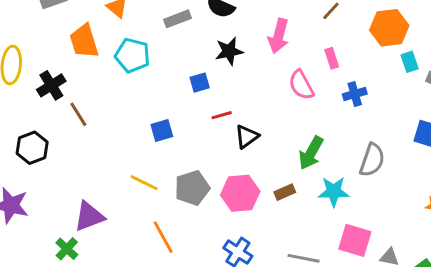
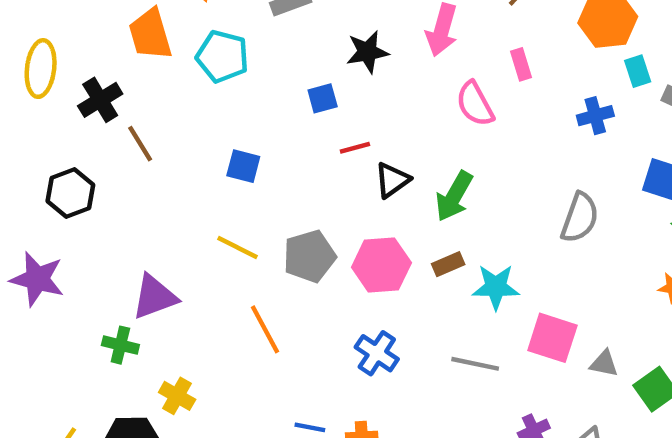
blue cross: (355, 94) -> (595, 116), moved
blue square: (162, 130) -> (243, 166), moved, turned 30
green arrow: (311, 153) -> (454, 196), moved
cyan star: (334, 192) -> (496, 287), moved
green cross: (67, 249) -> (120, 345), turned -30

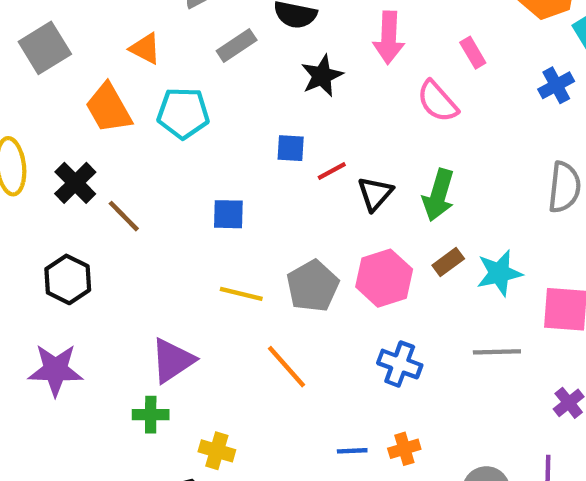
blue square: (323, 98) -> (291, 148), moved, turned 32

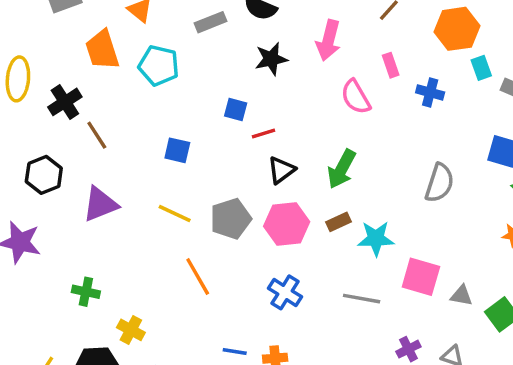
blue cross: (556, 85) -> (430, 92), moved, turned 32
black triangle: (375, 194) -> (281, 170), moved
purple triangle: (173, 361) -> (100, 204), moved

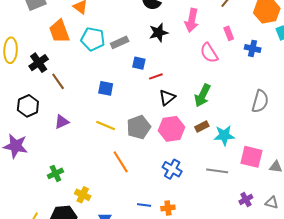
gray rectangle: (210, 22) -> (120, 42), moved
purple triangle: (100, 204) -> (62, 122), size x0.7
green cross: (86, 292) -> (55, 173), turned -35

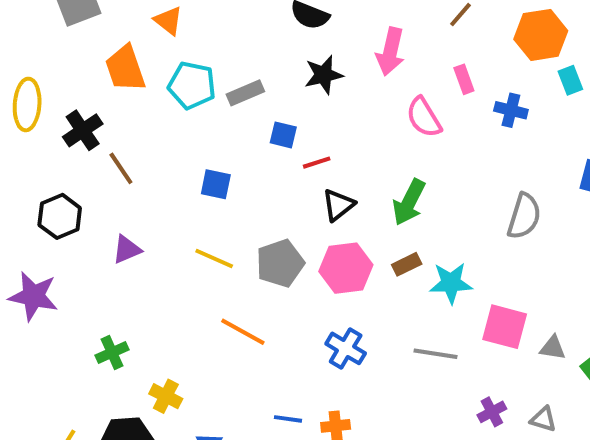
orange line: (121, 162) -> (243, 332), turned -30

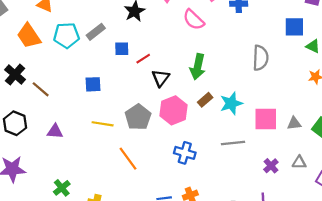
purple triangle: (127, 249) -> (55, 131), turned 42
orange line: (243, 332) -> (128, 159), turned 40

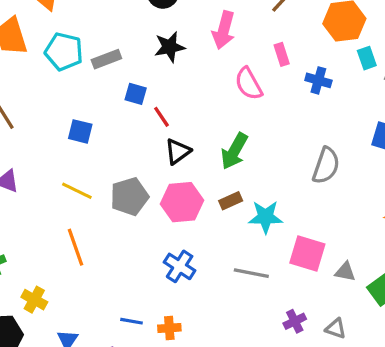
red line: (143, 59) -> (161, 117), turned 72
orange line: (128, 159) -> (76, 247), moved

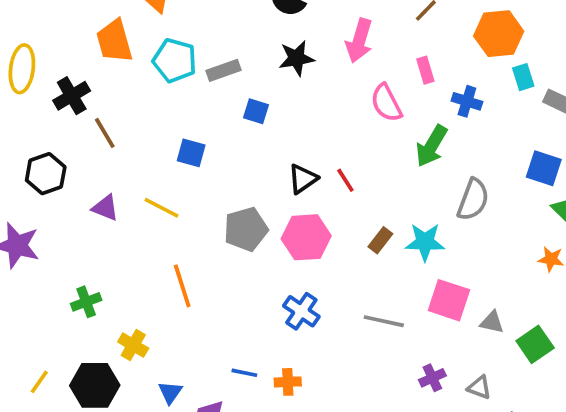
red line: (161, 117) -> (345, 180), moved
green arrow: (234, 151) -> (431, 146), moved
yellow line: (77, 191) -> (162, 208), moved
brown rectangle: (231, 201) -> (380, 240), moved, turned -30
cyan star: (266, 217) -> (425, 242), moved

